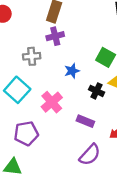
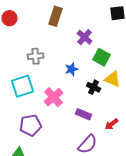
purple cross: (55, 36) -> (84, 37), moved, turned -35
cyan square: (17, 90) -> (22, 86), turned 30

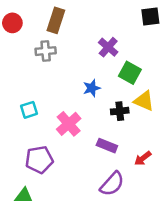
brown rectangle: (56, 16) -> (56, 20), moved
gray cross: (36, 56) -> (46, 51), moved
cyan square: (22, 86) -> (29, 110), size x0.6
black cross: (94, 87) -> (120, 111), turned -32

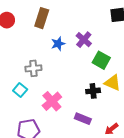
gray cross: (46, 51) -> (33, 68), moved
blue star: (92, 88) -> (58, 44), moved
cyan square: (29, 110) -> (20, 90), turned -32

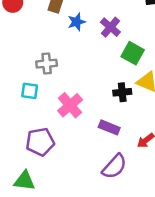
blue star: (58, 44) -> (77, 22), moved
cyan square: (20, 90) -> (30, 91), turned -32

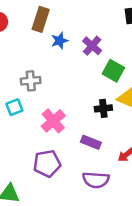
cyan square: (30, 91) -> (14, 107), turned -30
purple pentagon: (40, 142) -> (47, 164), moved
purple semicircle: (114, 167) -> (96, 180), turned 52

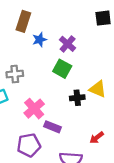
green square: (113, 71) -> (62, 69), moved
purple rectangle: (91, 142) -> (52, 127), moved

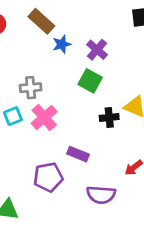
brown rectangle: (23, 21) -> (41, 21), turned -66
pink cross: (34, 109) -> (44, 117), moved

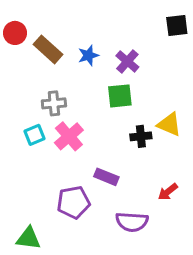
brown rectangle: (41, 21) -> (48, 49), moved
green square: (90, 81) -> (120, 96), turned -35

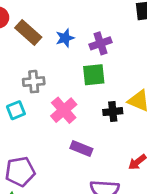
purple cross: (127, 61) -> (100, 43), turned 30
pink cross: (69, 136) -> (64, 110), moved
purple pentagon: (73, 202) -> (20, 172), moved

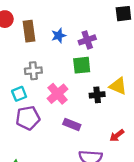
brown rectangle: (28, 33) -> (29, 31), turned 40
purple pentagon: (20, 172) -> (28, 118), moved

